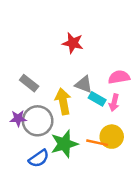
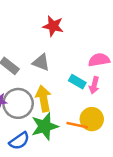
gray triangle: (84, 84) -> (41, 62), moved
yellow arrow: (63, 101) -> (43, 99), moved

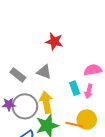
cyan rectangle: (77, 82) -> (75, 88), turned 40

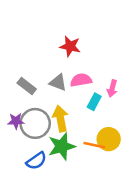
pink semicircle: (93, 70) -> (81, 80), moved
cyan rectangle: (75, 88) -> (94, 102), turned 48
pink arrow: (89, 91) -> (112, 88), moved

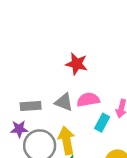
gray rectangle: (27, 86) -> (31, 106), turned -42
purple star: (16, 121) -> (19, 129), moved

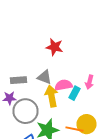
pink semicircle: (88, 100) -> (64, 85), moved
yellow arrow: (66, 141) -> (52, 96), moved

